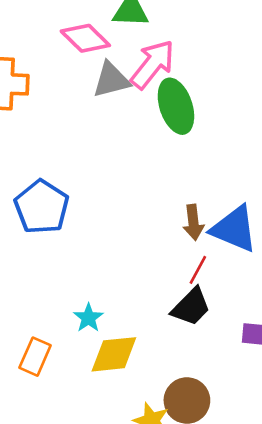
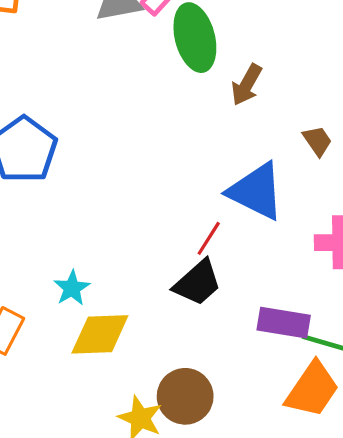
brown arrow: (193, 222) -> (247, 85), moved, turned 32

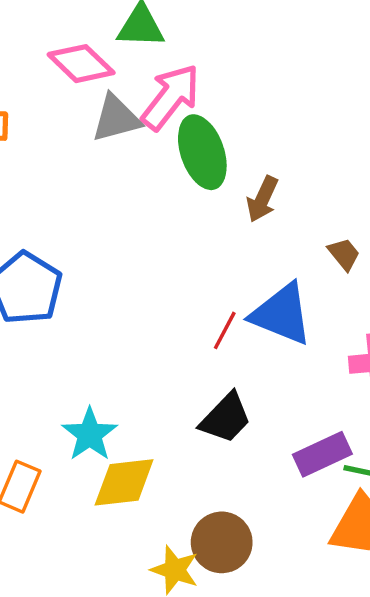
red line: (209, 238) -> (225, 330), moved
cyan star: (72, 288) -> (90, 434), size x1.4
purple rectangle: (284, 323) -> (322, 454), turned -30

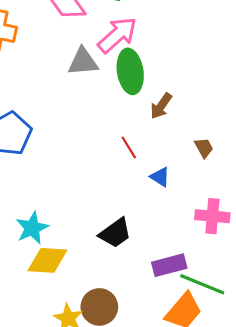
gray triangle: (116, 118) -> (83, 62), moved
blue triangle: (282, 314) -> (160, 177), size x0.5
red line: (225, 330) -> (129, 147), moved, turned -70

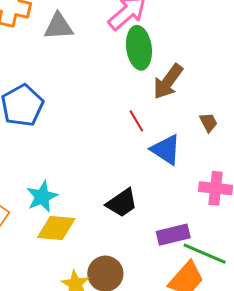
gray triangle: (83, 62) -> (59, 26), moved
brown arrow: (161, 106) -> (168, 82), size x1.4
blue triangle: (160, 177) -> (166, 150), size x1.6

